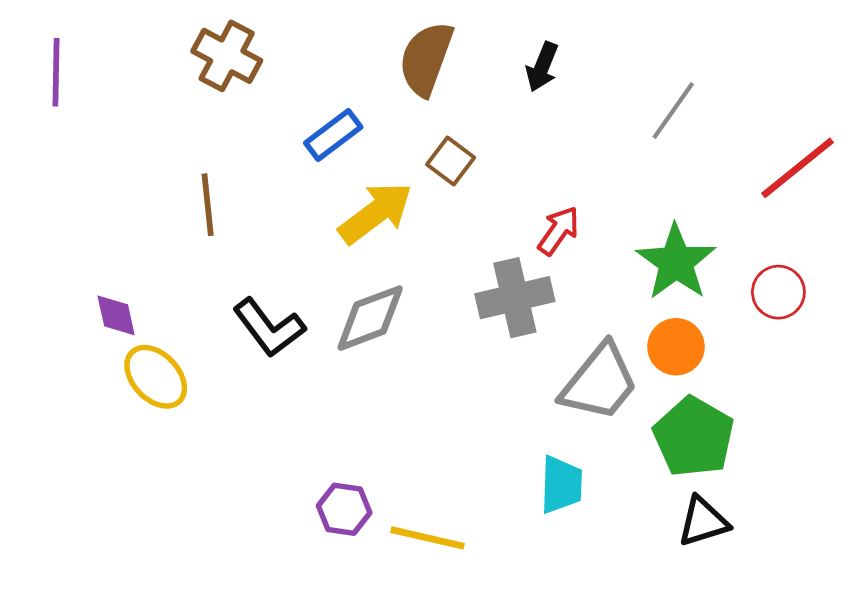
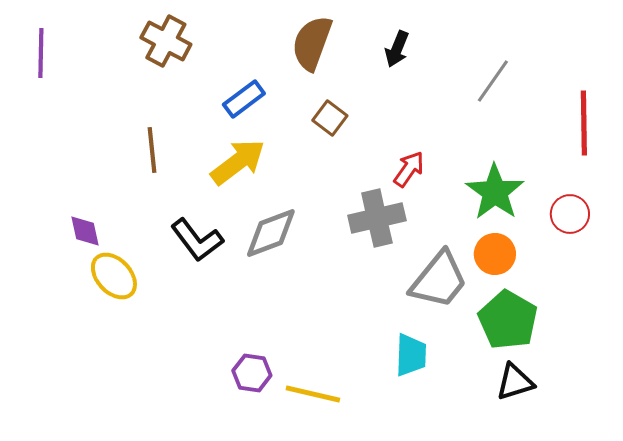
red line: (798, 168) -> (584, 123), turned -52
yellow arrow: (376, 213) -> (238, 162), moved

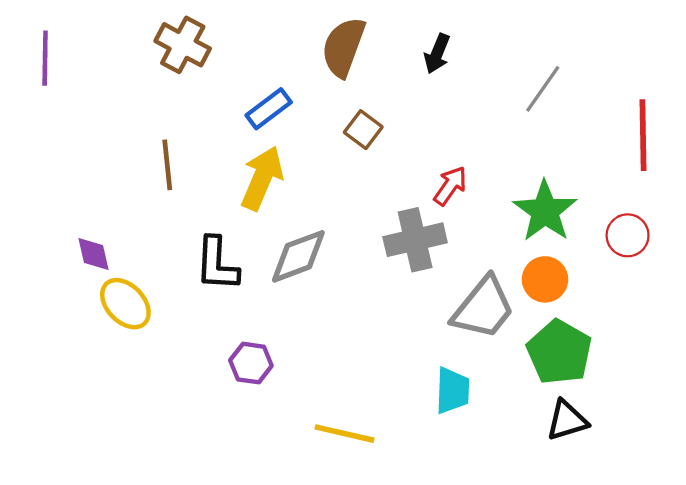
yellow arrow: (238, 162) -> (262, 178), turned -30
black L-shape: (197, 240) -> (217, 264), turned 40
purple hexagon: (252, 373) -> (251, 363), moved

